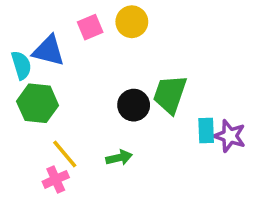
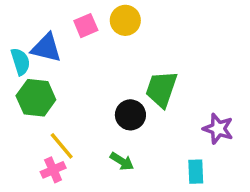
black circle: (134, 105) -> (130, 115), moved
cyan rectangle: (206, 130) -> (196, 172), moved
green arrow: (119, 158) -> (122, 161), moved, turned 45

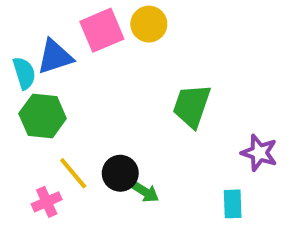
pink square: (86, 26) -> (102, 30), size x1.5
blue triangle: (46, 48) -> (55, 57), turned -32
black circle: (130, 115) -> (120, 173), moved
pink cross: (53, 170) -> (47, 202), moved

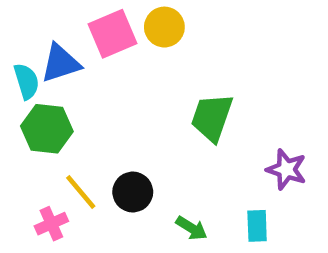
green arrow: (145, 192) -> (192, 228), moved

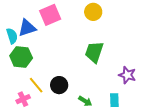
yellow circle: (164, 27) -> (93, 12), moved

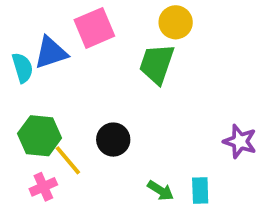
green trapezoid: (94, 52) -> (157, 64), moved
green hexagon: (21, 57) -> (40, 136), moved
black circle: (59, 85) -> (113, 140), moved
cyan rectangle: (114, 100) -> (200, 191), moved

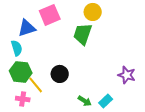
cyan semicircle: (23, 68) -> (17, 48), moved
pink cross: (43, 187) -> (23, 99), turned 32
cyan rectangle: (200, 191) -> (106, 101), turned 48

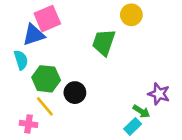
yellow circle: (93, 12) -> (131, 15), moved
pink square: (50, 15) -> (47, 19), moved
green hexagon: (21, 72) -> (46, 79), moved
green arrow: (85, 101) -> (141, 111), moved

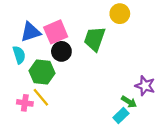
pink square: (47, 19) -> (56, 32), moved
black circle: (75, 93) -> (61, 51), moved
pink cross: (28, 124) -> (25, 103), moved

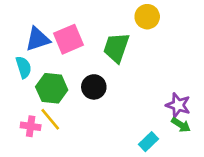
black circle: (61, 51) -> (94, 87), moved
green arrow: (129, 102) -> (181, 125), moved

